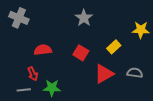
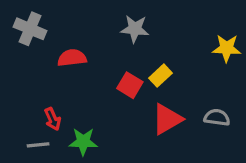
gray star: (84, 18) -> (135, 29), turned -30
yellow rectangle: (114, 47) -> (161, 76), moved
red semicircle: (43, 50) -> (72, 58), moved

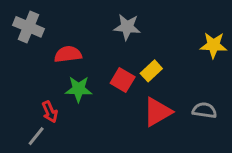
green star: (83, 142) -> (79, 89), moved
gray line: (38, 145) -> (36, 136), turned -45

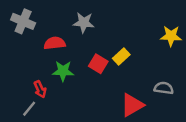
gray star: (127, 27) -> (84, 23), moved
red triangle: (157, 112) -> (132, 105), moved

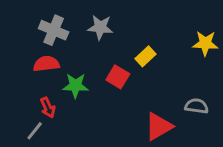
gray cross: (23, 21) -> (54, 30), moved
red semicircle: (55, 43) -> (46, 64), moved
yellow rectangle: (121, 57) -> (145, 56), moved

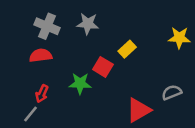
green star: (75, 86) -> (80, 83), moved
gray semicircle: (197, 106) -> (172, 92), turned -30
red arrow: (48, 107) -> (42, 94), turned 48

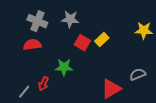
red square: (103, 67) -> (82, 43), moved
red arrow: (42, 94) -> (44, 84), moved

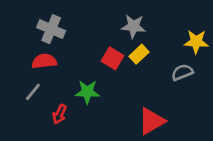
gray star: (70, 19) -> (133, 26), moved
gray semicircle: (138, 74) -> (182, 72), moved
gray line: (24, 92) -> (33, 92), moved

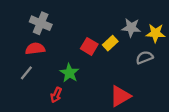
gray star: (133, 26) -> (131, 28), moved
green star: (87, 92) -> (69, 73), turned 30
red arrow: (59, 114) -> (56, 95), moved

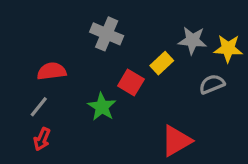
gray cross: (41, 23) -> (107, 34), moved
red square: (89, 46) -> (131, 83), moved
red arrow: (56, 95) -> (42, 139), moved

